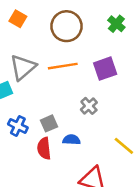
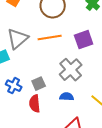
gray cross: (89, 106) -> (71, 70), size x1.6
blue semicircle: (71, 140) -> (67, 97), moved

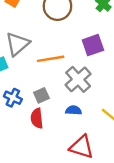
orange line: (50, 38) -> (51, 59), moved

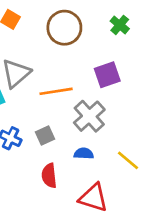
red semicircle: (37, 118) -> (49, 176), moved

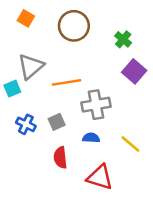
green cross: (120, 25) -> (123, 39), moved
purple square: (107, 75) -> (134, 71), moved, turned -30
gray cross: (89, 116) -> (96, 105), turned 32

